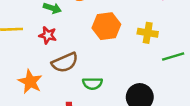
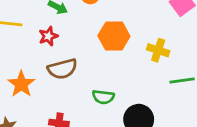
red star: (48, 35) -> (48, 36), turned 30
green semicircle: (93, 83) -> (103, 97), moved

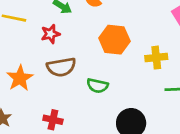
yellow cross: (158, 50) -> (156, 58), turned -30
green semicircle: (103, 97) -> (97, 86), moved

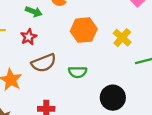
yellow cross: (156, 58) -> (122, 38), turned -30

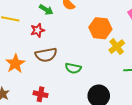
orange hexagon: (84, 30) -> (100, 28), moved

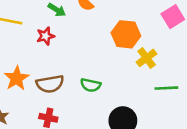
brown semicircle: (46, 55) -> (50, 84), moved

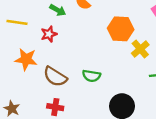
orange star: (17, 78) -> (26, 59), moved, turned -30
brown semicircle: (50, 84) -> (55, 77), turned 45

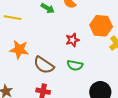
red star: (49, 34) -> (72, 40), moved

